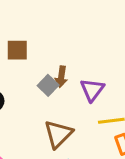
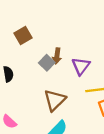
brown square: (17, 50) -> (23, 36), turned -30

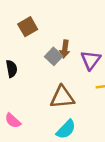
brown triangle: (55, 100) -> (62, 97), turned 40

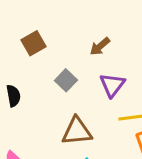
brown arrow: (65, 49) -> (100, 46), moved, turned 42

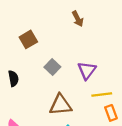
brown arrow: (100, 46) -> (78, 19), moved, turned -77

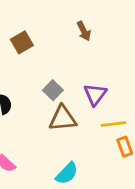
brown square: (28, 39) -> (22, 42), moved
brown triangle: (60, 105) -> (63, 118), moved

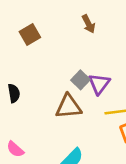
gray square: (53, 90) -> (81, 80), moved

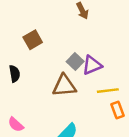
brown square: (30, 35) -> (33, 40), moved
purple triangle: (99, 84) -> (92, 65), turned 30

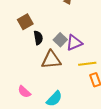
black semicircle: (15, 74) -> (38, 38), moved
pink semicircle: (16, 125) -> (24, 92), moved

